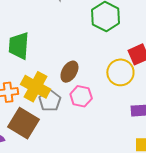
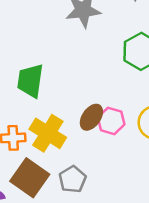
pink hexagon: (81, 96) -> (111, 121), moved
gray pentagon: (50, 101) -> (72, 179), moved

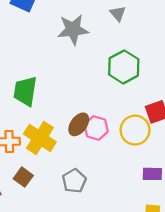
brown square: (30, 178) -> (23, 177), size x0.6
gray pentagon: (72, 179) -> (74, 181), moved

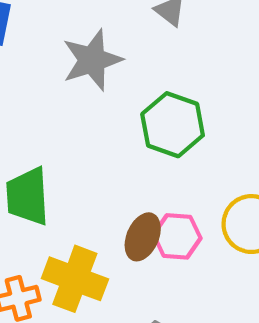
green hexagon: (124, 67) -> (173, 125), moved

